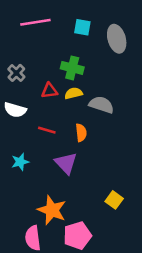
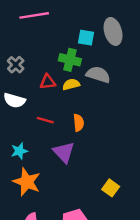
cyan square: (82, 27) -> (86, 38), moved
gray semicircle: (101, 105) -> (98, 75), moved
orange star: (52, 210) -> (27, 182), moved

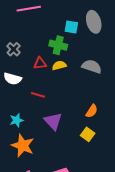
gray semicircle: (98, 75) -> (92, 66), moved
orange semicircle: (79, 123) -> (92, 111), moved, turned 40
yellow square: (111, 188) -> (88, 134), moved

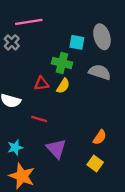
gray cross: (14, 49) -> (12, 42), moved
yellow semicircle: (59, 65) -> (63, 86), turned 136
gray semicircle: (92, 66) -> (100, 72), moved

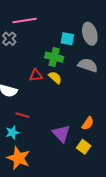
yellow semicircle: (63, 86) -> (55, 77), turned -80
red line: (39, 119) -> (23, 115), moved
purple triangle: (56, 149) -> (61, 134), moved

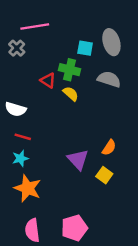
red triangle: (36, 75) -> (48, 80), moved, turned 40
red line: (23, 115) -> (23, 137), moved

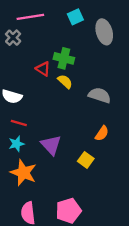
cyan square: (85, 48) -> (75, 17), moved, turned -35
gray semicircle: (109, 79) -> (100, 95), moved
purple triangle: (78, 160) -> (51, 145), moved
yellow square: (104, 175) -> (86, 160), moved

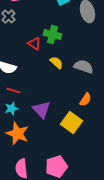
yellow semicircle: (65, 81) -> (56, 63), moved
yellow square: (86, 160) -> (71, 123), size x1.5

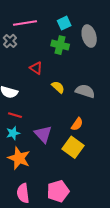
green cross: (52, 35) -> (60, 45), moved
orange semicircle: (85, 100) -> (77, 124), moved

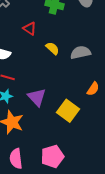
gray semicircle: (85, 91) -> (81, 52), turned -30
orange semicircle: (77, 124) -> (93, 89), moved

